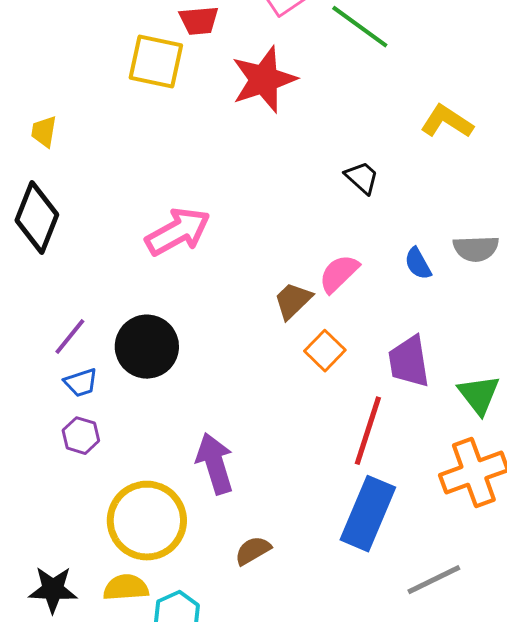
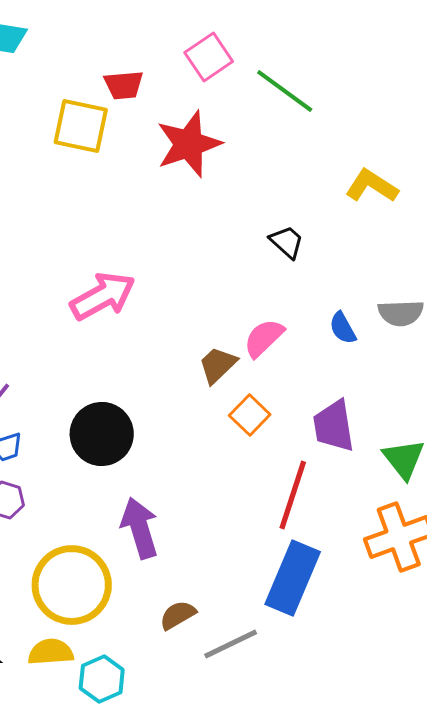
black circle: (147, 347) -> (102, 434), moved
gray line: (434, 580) -> (231, 644), moved

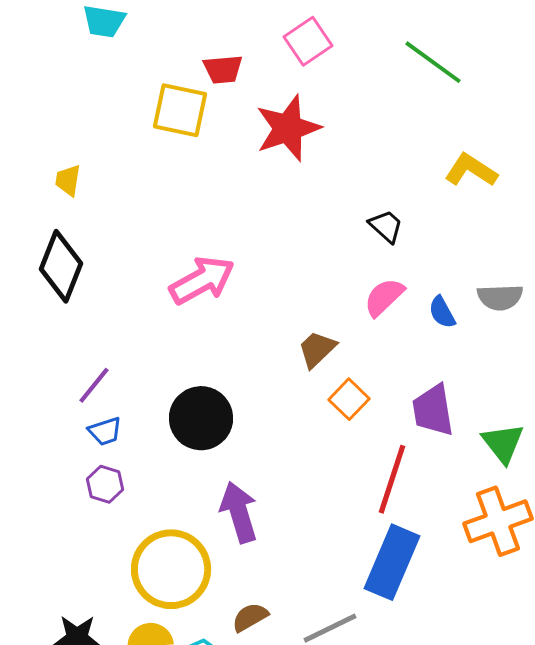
green line: (285, 91) -> (433, 62), moved
pink semicircle: (264, 338) -> (384, 297), moved
brown semicircle: (178, 615) -> (250, 617), moved

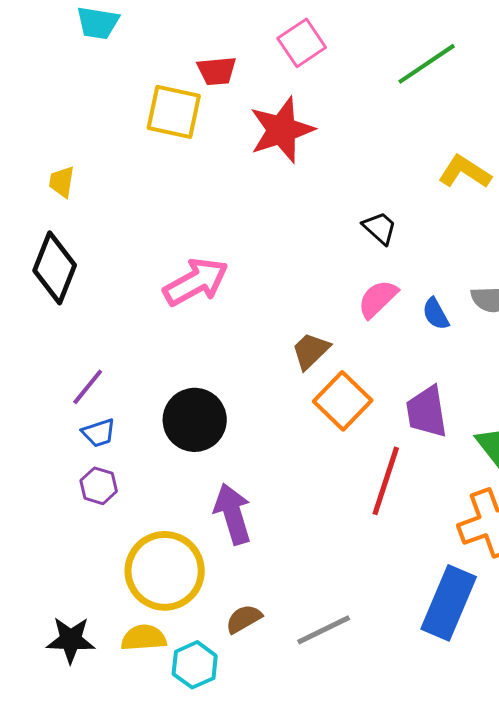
green line: (433, 62) -> (427, 64), turned -70
orange square: (349, 399) -> (343, 401), size x1.4
blue rectangle: (392, 562) -> (449, 603), moved

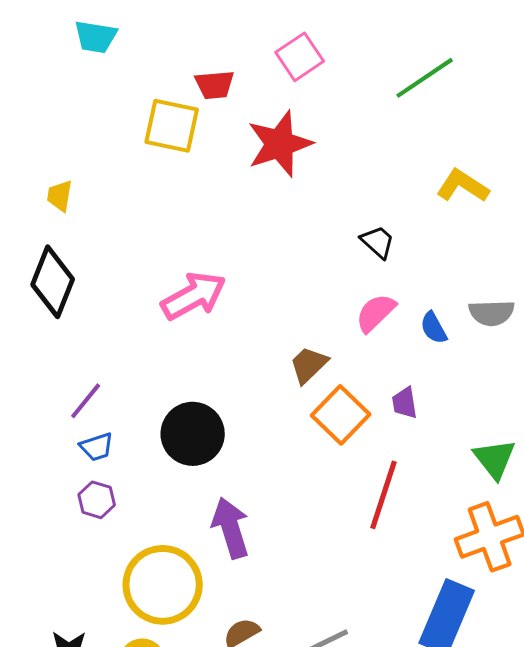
purple trapezoid: (427, 412) -> (405, 403), moved, size x0.6

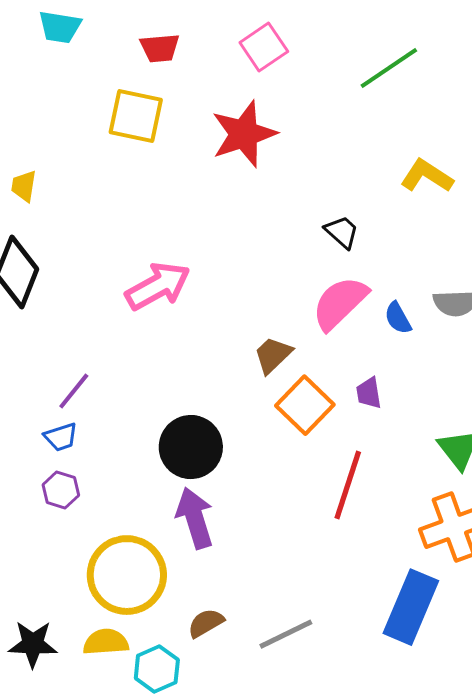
red trapezoid: (215, 85) -> (160, 48), moved
pink semicircle: (376, 313) -> (340, 303), size x1.4
purple line: (86, 401) -> (74, 391), moved
black circle: (193, 434) -> (191, 447), moved

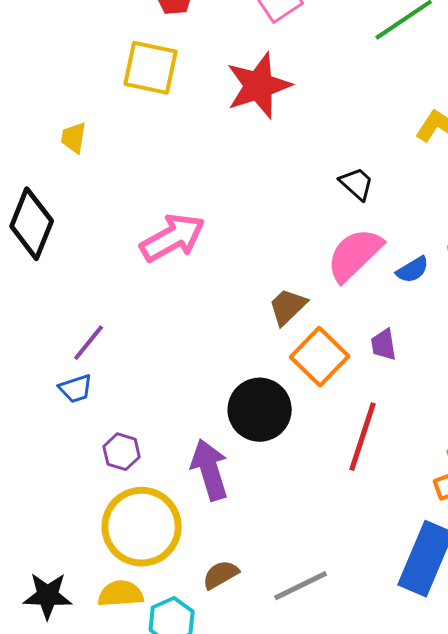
yellow trapezoid: (24, 186) -> (74, 138), moved
blue semicircle: (398, 318) -> (413, 270), turned -92
black circle: (191, 447) -> (260, 410), moved
purple hexagon: (61, 490) -> (122, 452), moved

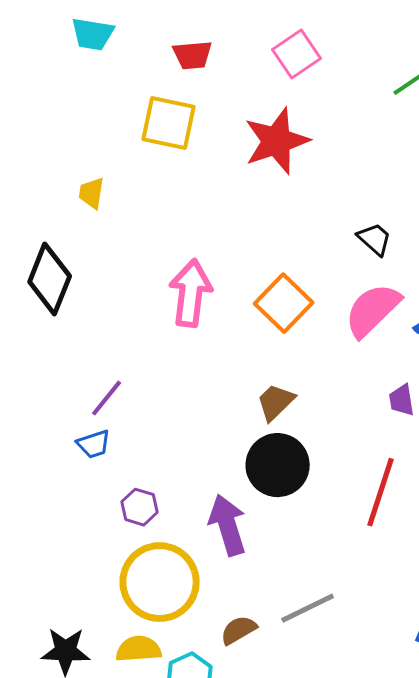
pink arrow: (173, 238) -> (191, 293), turned -54
brown trapezoid: (288, 307) -> (276, 402), moved
orange square: (320, 357) -> (284, 303), moved
gray line: (301, 586) -> (308, 608), moved

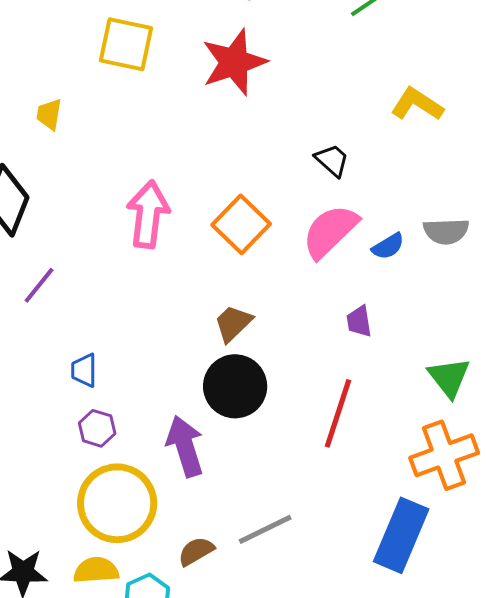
purple line: (107, 398) -> (39, 285), moved
blue trapezoid: (94, 444) -> (84, 370), moved, turned 108

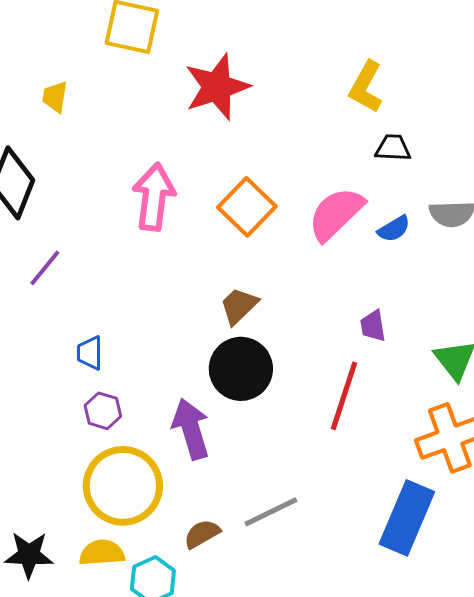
red star: (234, 62) -> (217, 87), moved
yellow L-shape: (417, 104) -> (366, 87), moved, turned -94
black trapezoid: (332, 160) -> (393, 148), moved, turned -39
purple trapezoid: (359, 321) -> (373, 326), moved

